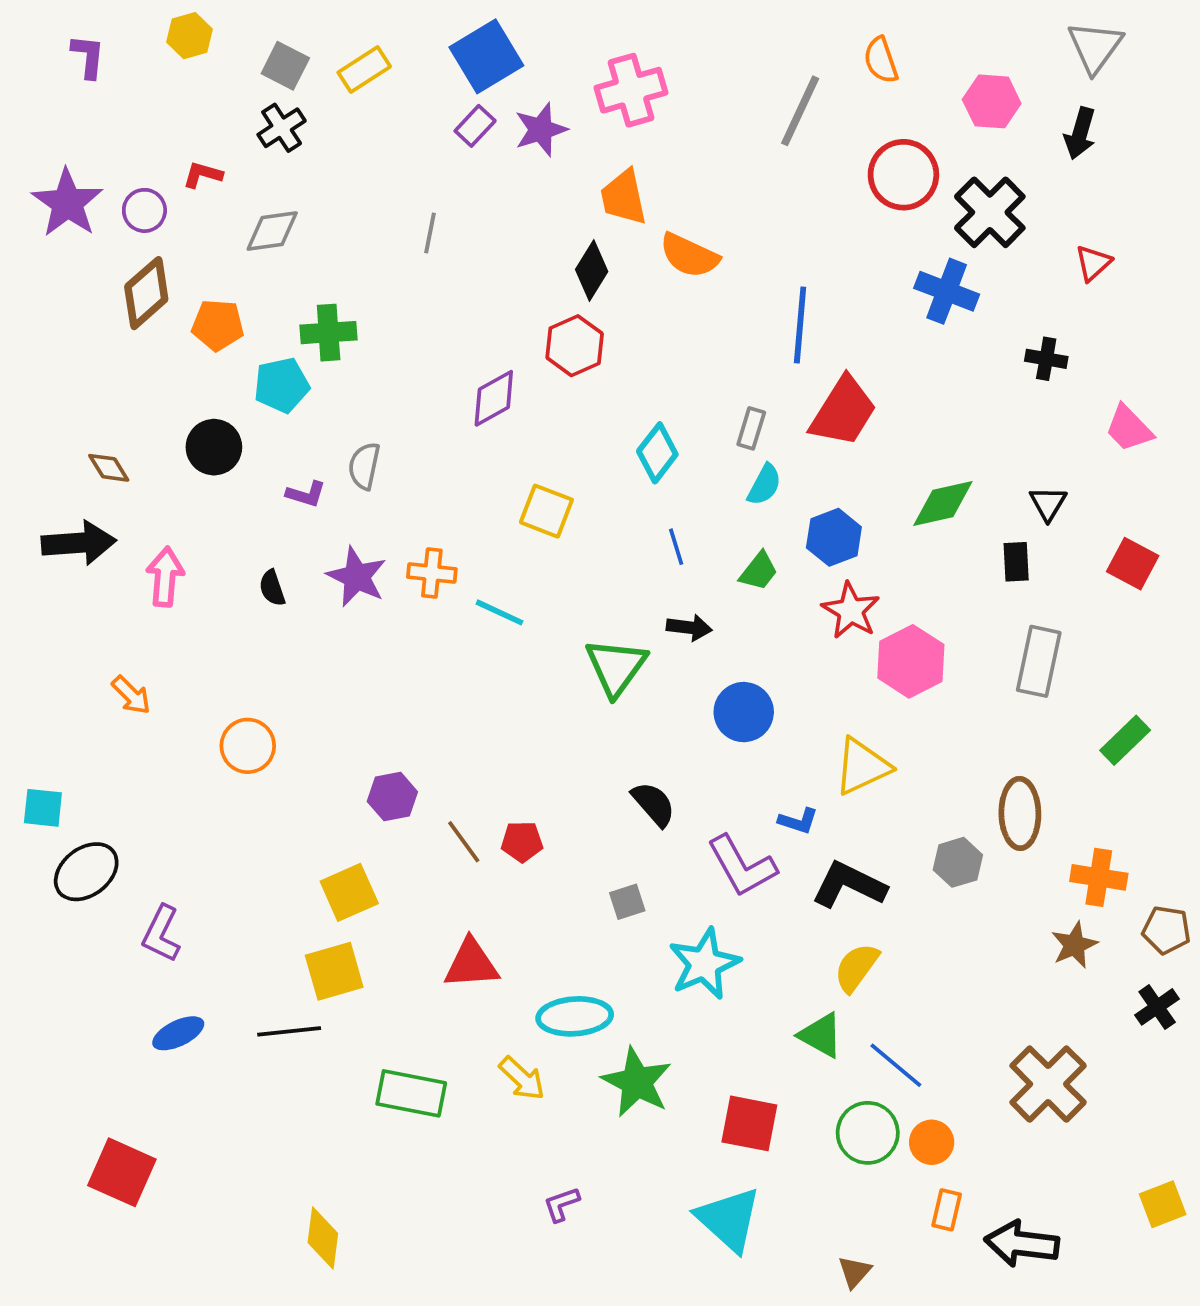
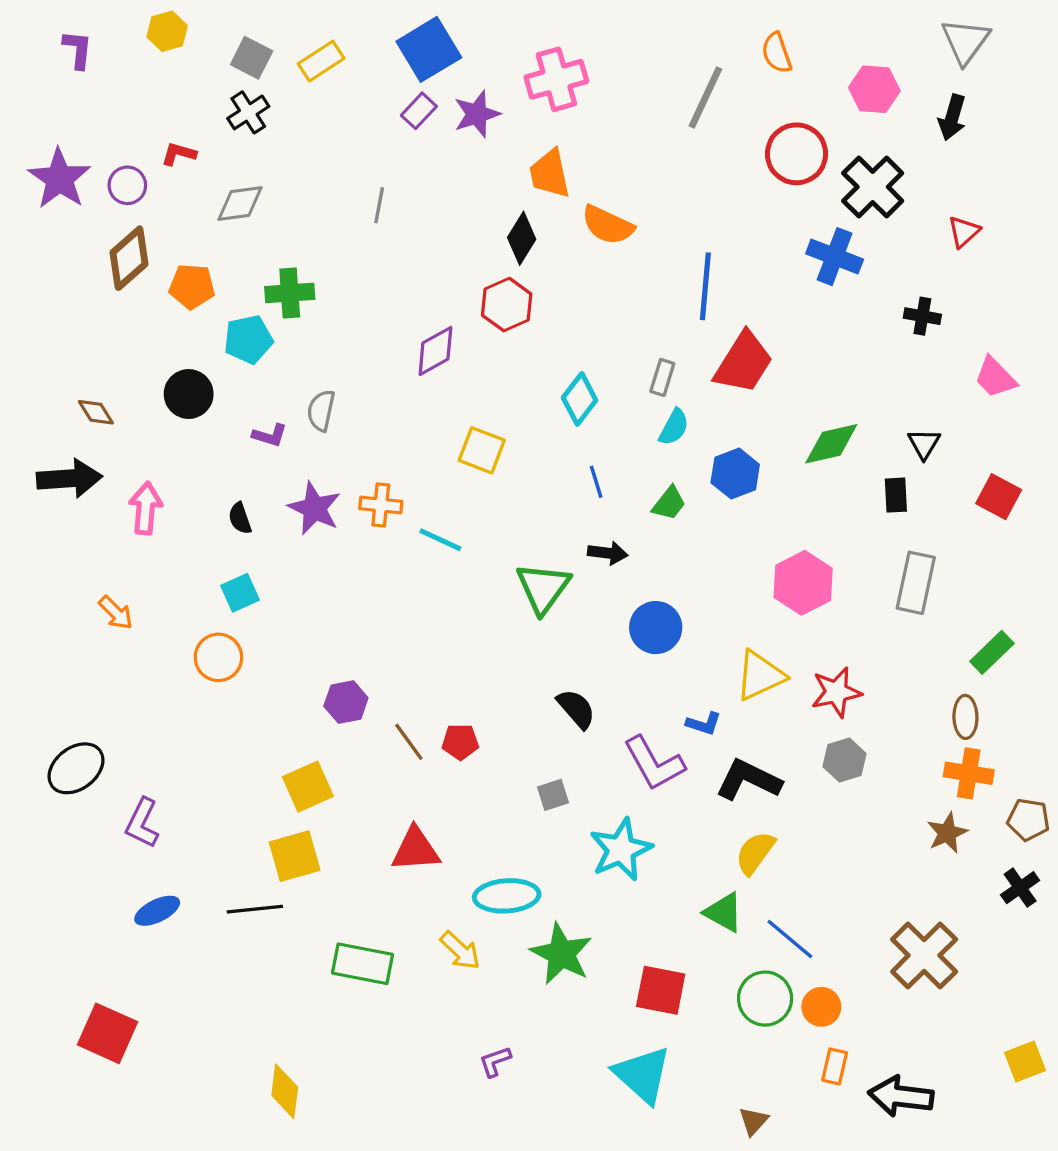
red star: (851, 611) -> (836, 692), moved, turned 30
cyan square: (43, 808) -> (240, 593), moved, turned -30
brown ellipse: (1020, 813) -> (965, 717), moved, size x0.7

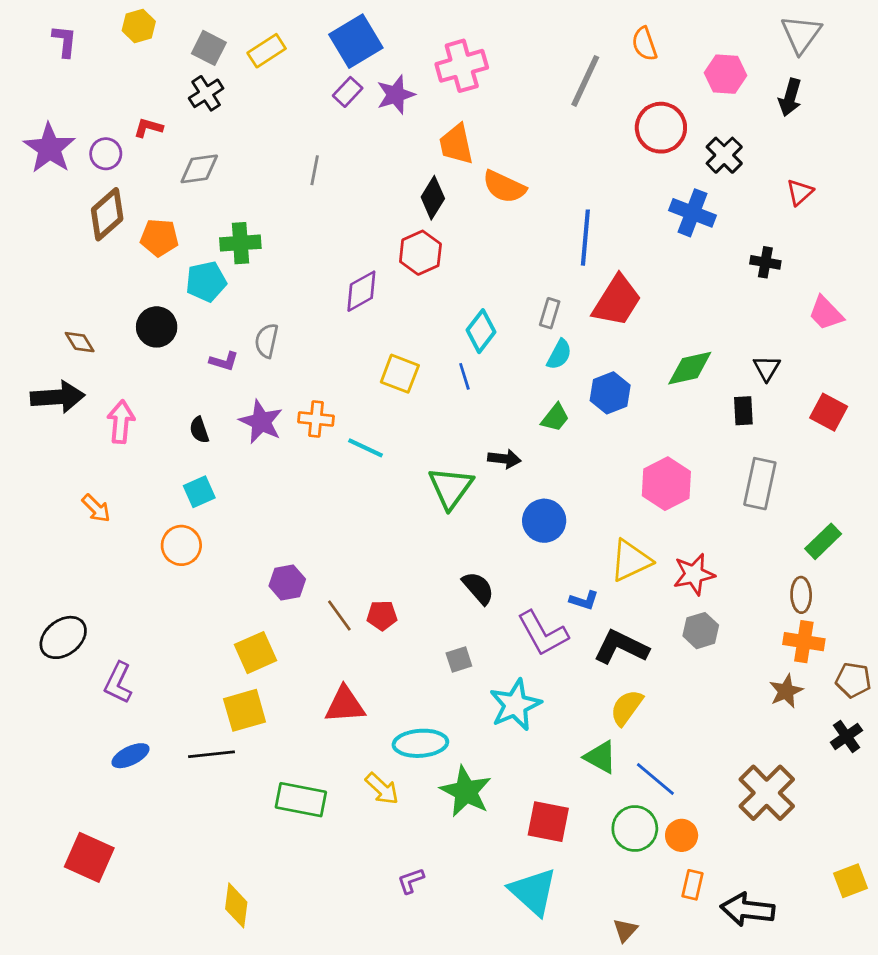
black cross: (873, 187) -> (724, 155), size x0.7
blue line: (596, 482) -> (464, 376), moved

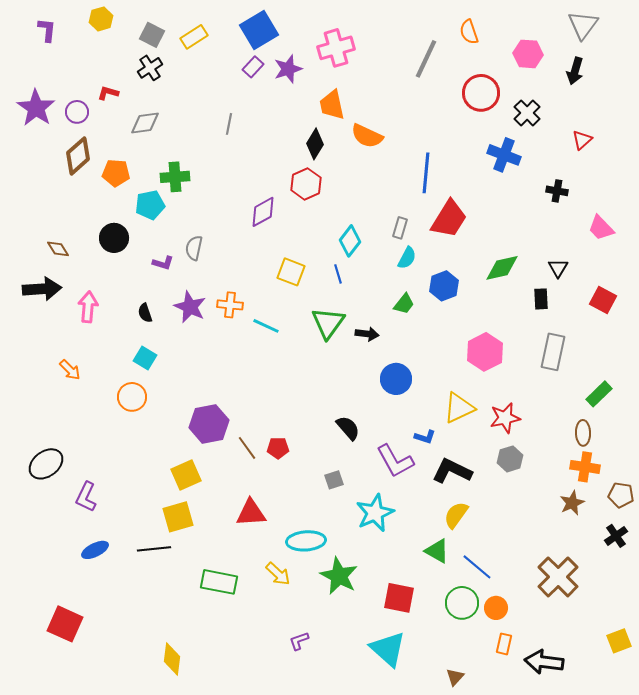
green triangle: (451, 488) -> (328, 323), moved
cyan square: (199, 492) -> (145, 358), turned -35
purple hexagon: (287, 583) -> (209, 424), size x1.5

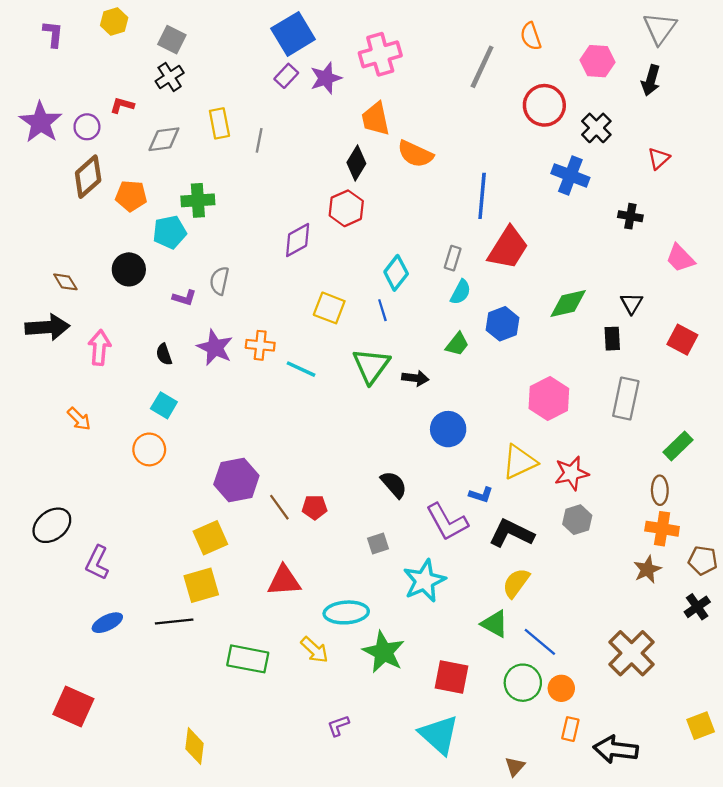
yellow rectangle: (194, 37) -> (219, 123), moved, turned -68

